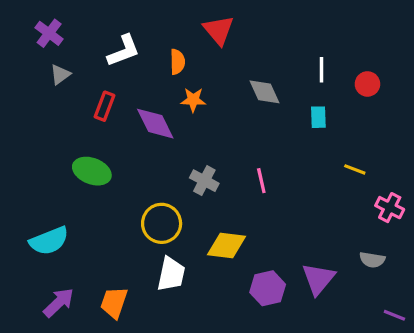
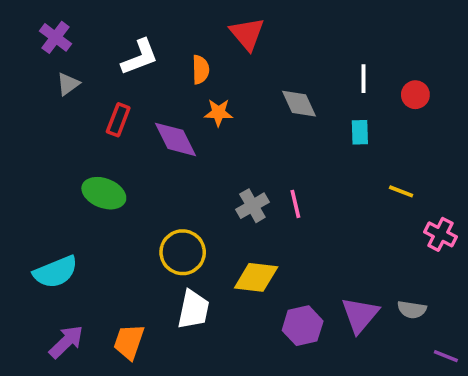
gray cross: (204, 181) -> (252, 206), moved, turned 32
gray semicircle: (372, 260) -> (412, 310), moved

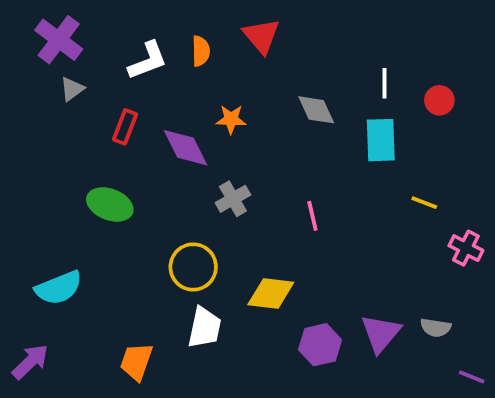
purple cross: (56, 37) -> (59, 40), size x1.4
orange semicircle: (201, 70) -> (201, 51), moved
cyan rectangle: (360, 132) -> (381, 140), size x1.6
gray cross: (252, 206) -> (233, 199), moved
purple arrow: (66, 342) -> (30, 362), moved

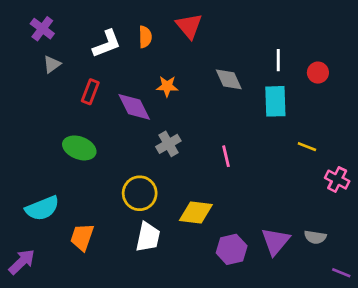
purple cross: (59, 40) -> (42, 29), size x0.7
orange trapezoid: (136, 362) -> (82, 237), moved

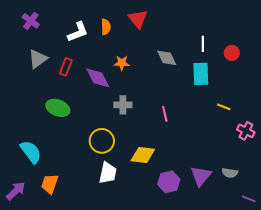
gray triangle: (52, 64) -> (38, 59), moved, size x1.5
gray cross: (168, 144) -> (123, 105), turned 30
cyan semicircle: (42, 208) -> (31, 152), turned -105
orange trapezoid: (82, 237) -> (50, 184), moved

